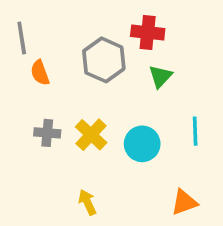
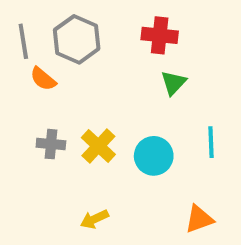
gray hexagon: (104, 60) -> (77, 39), moved
orange semicircle: (40, 73) -> (43, 79), turned -30
yellow arrow: (87, 202) -> (94, 219), turned -90

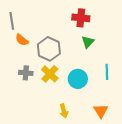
gray hexagon: (77, 39) -> (49, 49), moved
yellow arrow: (94, 219) -> (64, 111), moved, turned -80
orange triangle: (199, 219) -> (101, 111), turned -42

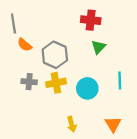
yellow cross: (50, 74) -> (56, 83), turned 36

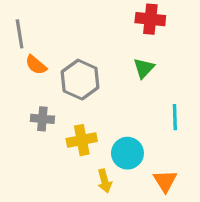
red cross: (91, 20) -> (150, 19), moved
yellow cross: (56, 83) -> (82, 140), moved
cyan circle: (87, 88) -> (127, 153), moved

